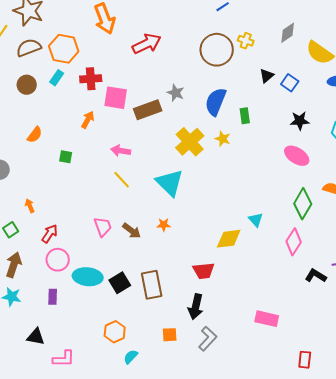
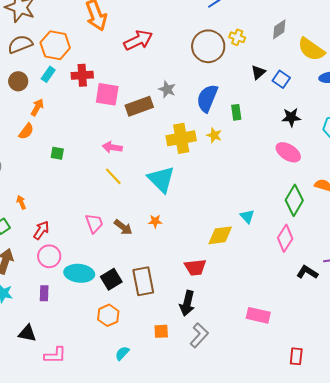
orange arrow: (88, 120) -> (37, 107), moved
yellow cross: (190, 142) -> (181, 138), turned 32
orange hexagon: (115, 332) -> (108, 315), moved

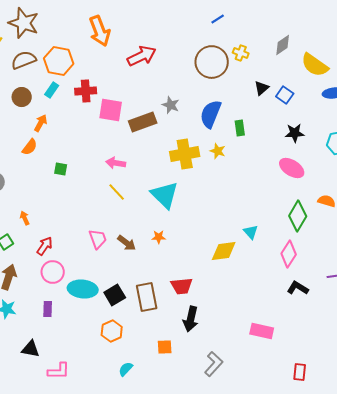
red trapezoid: (195, 267) -> (182, 286), moved
black L-shape: (307, 272) -> (298, 288), moved
gray L-shape: (199, 335) -> (214, 364), moved

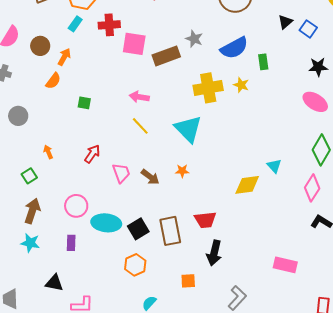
brown circle: (22, 97) -> (40, 46), moved
blue semicircle: (211, 114) -> (234, 48), turned -140
red arrow: (45, 246) -> (92, 154), moved

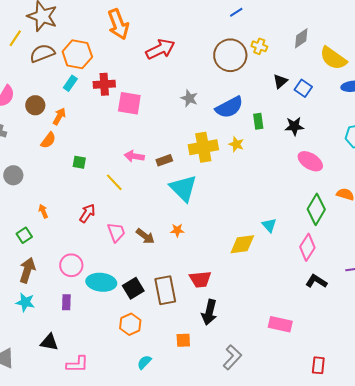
brown rectangle: (166, 56) -> (164, 160), moved, size x0.6
black star: (318, 67) -> (294, 126), moved
yellow line: (140, 126) -> (114, 182), moved

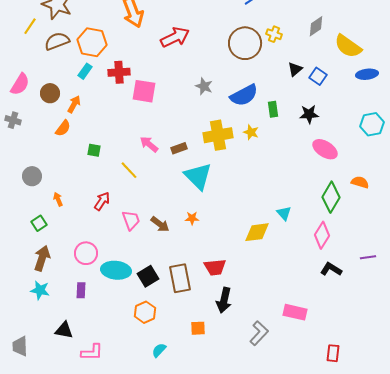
pink arrow: (134, 156) -> (149, 144), turned 30
gray circle: (13, 175) -> (32, 176), moved
gray L-shape: (232, 357) -> (259, 333), moved

